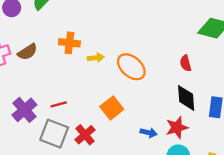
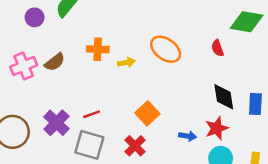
red semicircle: (186, 63) -> (218, 48), moved
orange ellipse: (131, 67) -> (166, 49), moved
red cross: (85, 135) -> (135, 146), moved

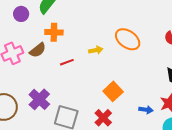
orange cross: (98, 49) -> (54, 32), moved
red line: (92, 114) -> (67, 62), moved

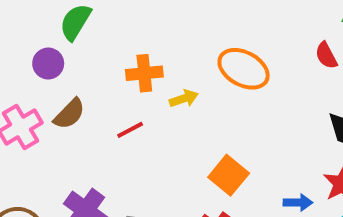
purple circle: (21, 14) -> (48, 63), moved
orange cross: (54, 32) -> (144, 73), moved

